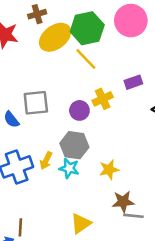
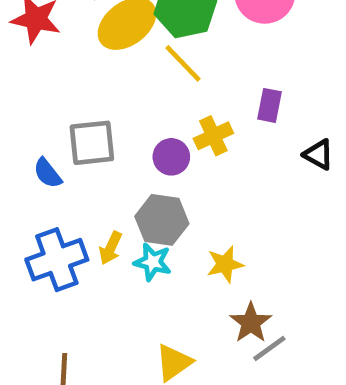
purple rectangle: (133, 82) -> (269, 105), turned -60
brown star: (123, 202) -> (251, 323), turned -30
gray line: (133, 216) -> (269, 348), turned -42

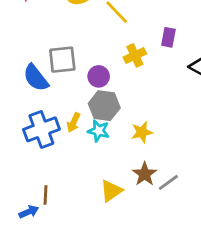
purple circle: (171, 157) -> (99, 76), moved
blue semicircle: (47, 173) -> (36, 78), size x1.5
brown star: (251, 323) -> (145, 174), moved

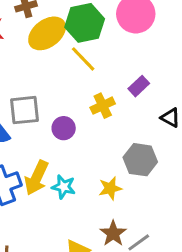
purple rectangle: (168, 37) -> (139, 86), turned 36
gray hexagon: (104, 106) -> (140, 160), moved
yellow arrow: (74, 122) -> (37, 178), size x1.6

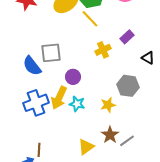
purple circle: (64, 128) -> (73, 77), moved

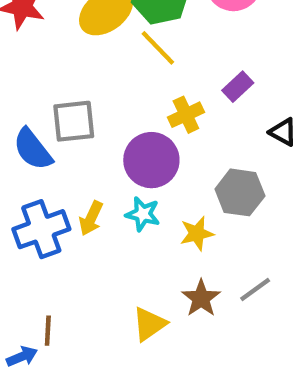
purple circle: (73, 77) -> (151, 160), moved, size x1.6
yellow arrow: (59, 98) -> (91, 218), size x0.7
cyan star: (77, 104) -> (143, 214), moved
gray line: (127, 141) -> (255, 290), moved

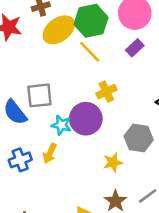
purple rectangle: (238, 87) -> (135, 48), moved
cyan star: (143, 214) -> (61, 125), moved
blue cross: (41, 229) -> (20, 160), size x0.7

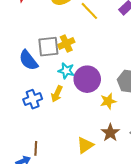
yellow cross: (106, 92) -> (66, 43), moved
purple circle: (86, 119) -> (87, 79), moved

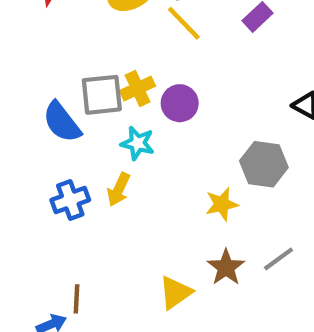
purple circle: (87, 79) -> (180, 103), moved, size x0.7

